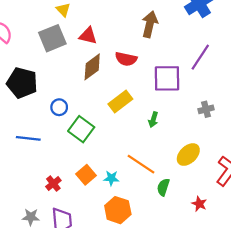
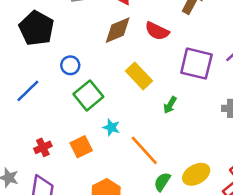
yellow rectangle: (120, 101) -> (139, 76), turned 70
blue line: (28, 138) -> (28, 91), turned -65
yellow ellipse: (188, 155) -> (196, 174), moved
cyan star: (111, 178) -> (111, 127), moved

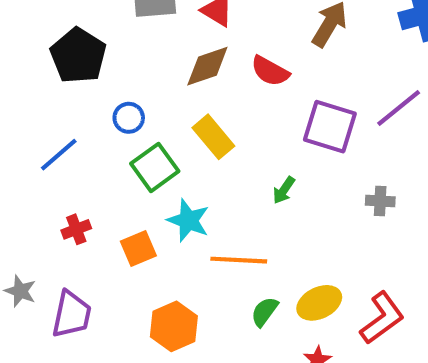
yellow rectangle: (139, 76) -> (213, 137), moved
cyan star: (111, 127) -> (188, 220), size x1.5
red cross: (43, 147) -> (76, 229), moved
orange line: (144, 150) -> (239, 260), turned -48

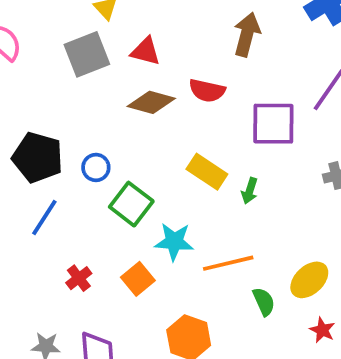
black pentagon: (78, 56) -> (38, 157), moved
brown diamond: (207, 66) -> (151, 102), turned 51
yellow rectangle: (213, 137) -> (207, 172), moved
green semicircle: (264, 312) -> (264, 302), turned 136

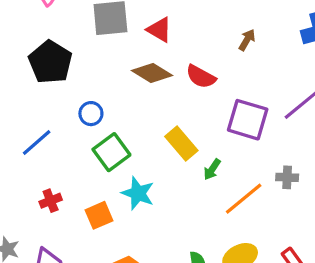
brown arrow: (247, 34) -> (247, 40), size x0.6
black pentagon: (38, 157) -> (50, 62), moved
orange line: (228, 263) -> (244, 199), moved, turned -42

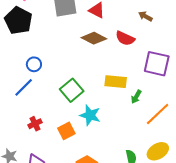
brown arrow: (247, 40) -> (145, 16), moved, turned -88
black pentagon: (50, 62) -> (18, 20), moved
blue circle: (91, 114) -> (34, 64), moved
yellow rectangle: (181, 143) -> (116, 82), turned -40

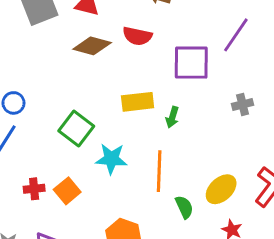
orange line: (158, 114) -> (159, 171), moved, turned -32
red cross: (35, 124) -> (34, 189), turned 32
orange square: (66, 131) -> (67, 191), moved

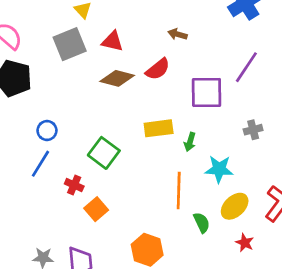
red semicircle: (137, 36) -> (158, 69), turned -50
cyan star: (111, 159) -> (219, 169), moved
red cross: (34, 189) -> (74, 185), moved, turned 30

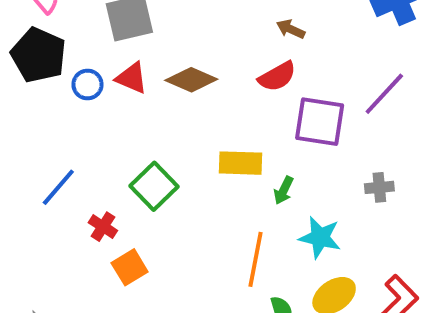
red triangle: (112, 41) -> (132, 78), moved
red semicircle: (158, 69) -> (277, 77), moved
blue circle: (47, 131) -> (87, 85), moved

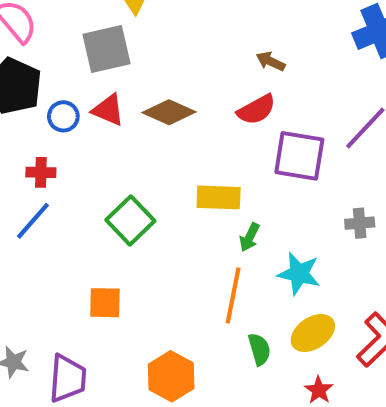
green arrow: (284, 190) -> (250, 237), moved
red cross: (103, 227) -> (41, 172), moved, turned -32
orange square: (130, 267) -> (105, 303), turned 32

